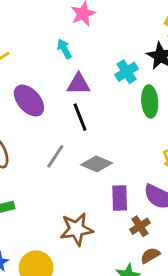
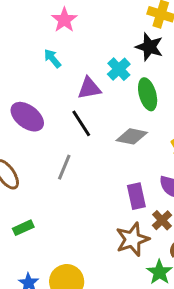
purple triangle: (79, 84) -> (89, 88), moved
gray diamond: (97, 164) -> (132, 136), moved
brown star: (77, 229) -> (132, 239), moved

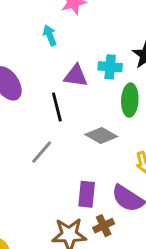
cyan cross: (119, 69) -> (110, 67), turned 30
gray line: (64, 167) -> (42, 152), moved

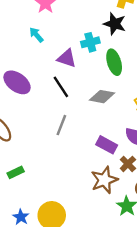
purple triangle: (76, 76) -> (67, 58), turned 30
purple rectangle: (87, 194) -> (107, 145), turned -48

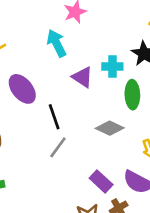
cyan arrow: (36, 35) -> (57, 43), size x1.5
black line: (61, 87) -> (54, 117), moved

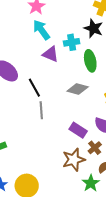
cyan arrow: (57, 43) -> (41, 30), moved
gray line: (58, 147) -> (41, 110), turned -30

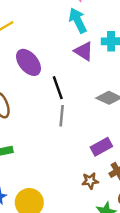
purple rectangle: (78, 130) -> (101, 147), turned -72
brown star: (74, 160) -> (90, 181), size x0.6

